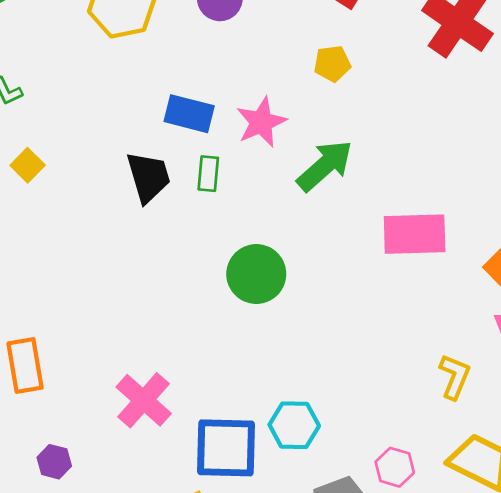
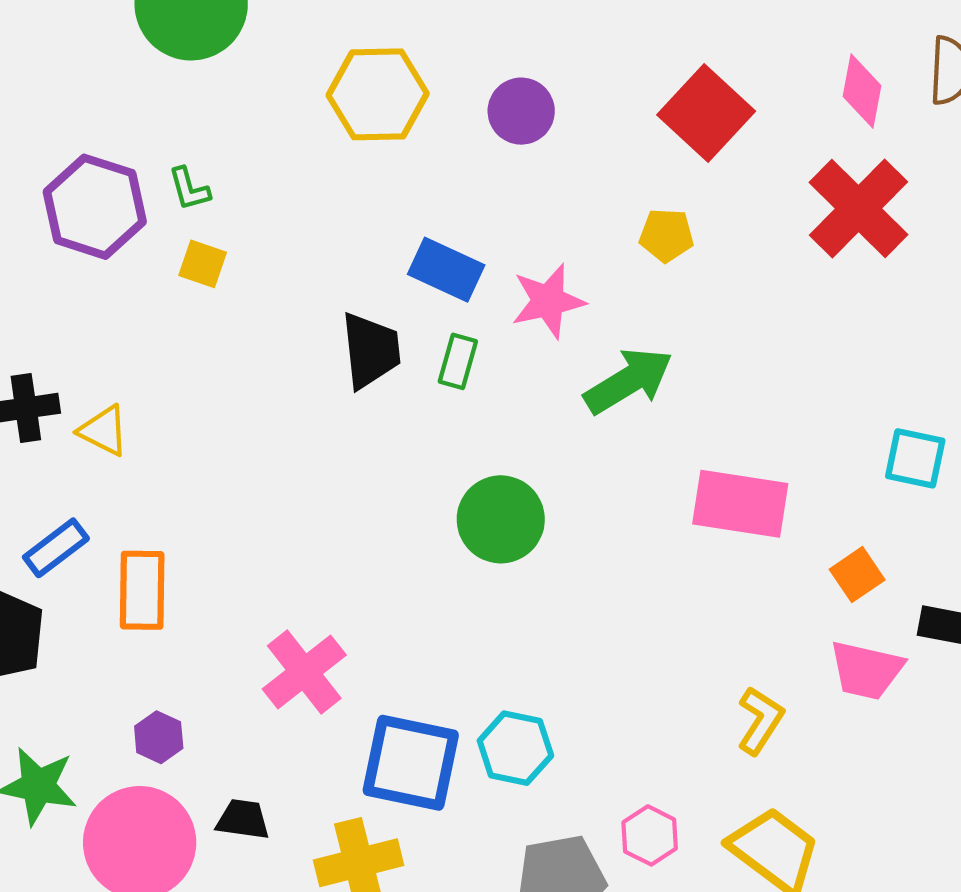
yellow square: (28, 165) -> (203, 264), moved, turned -36

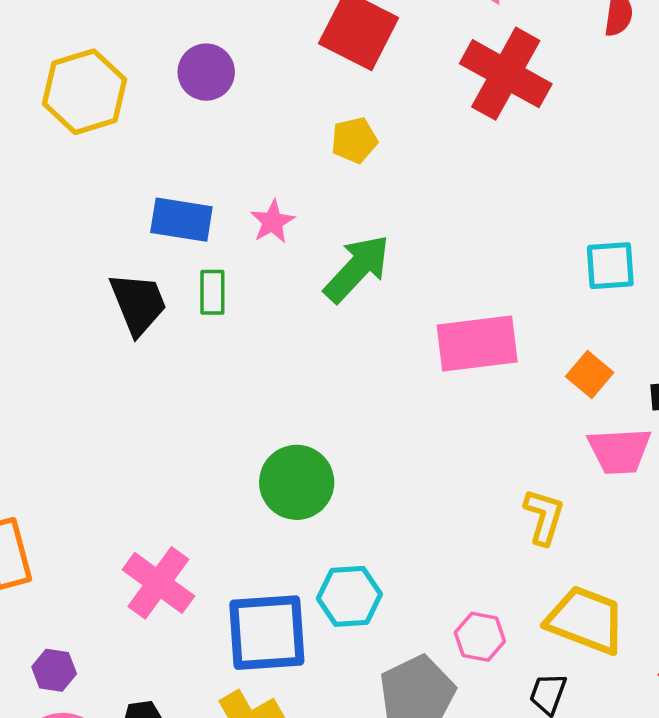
pink star: (548, 301) -> (272, 222), size x0.7
green circle: (501, 519) -> (297, 482), moved

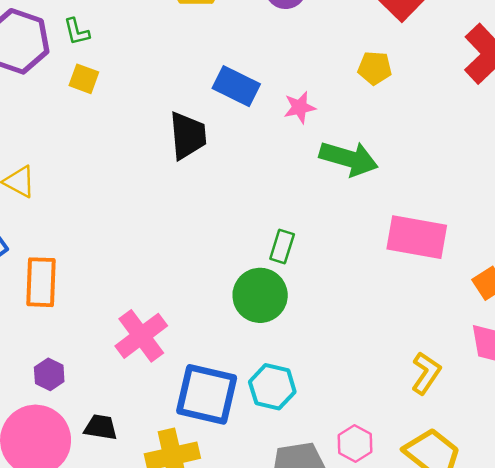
green arrow: (357, 269) -> (349, 159), turned 46
green rectangle: (212, 292) -> (282, 247), moved

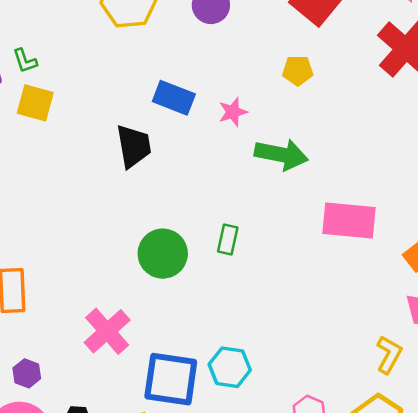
yellow square: (84, 79) -> (35, 103), size x1.4
green circle: (260, 295) -> (163, 254), moved
yellow L-shape: (426, 373) -> (389, 355), moved

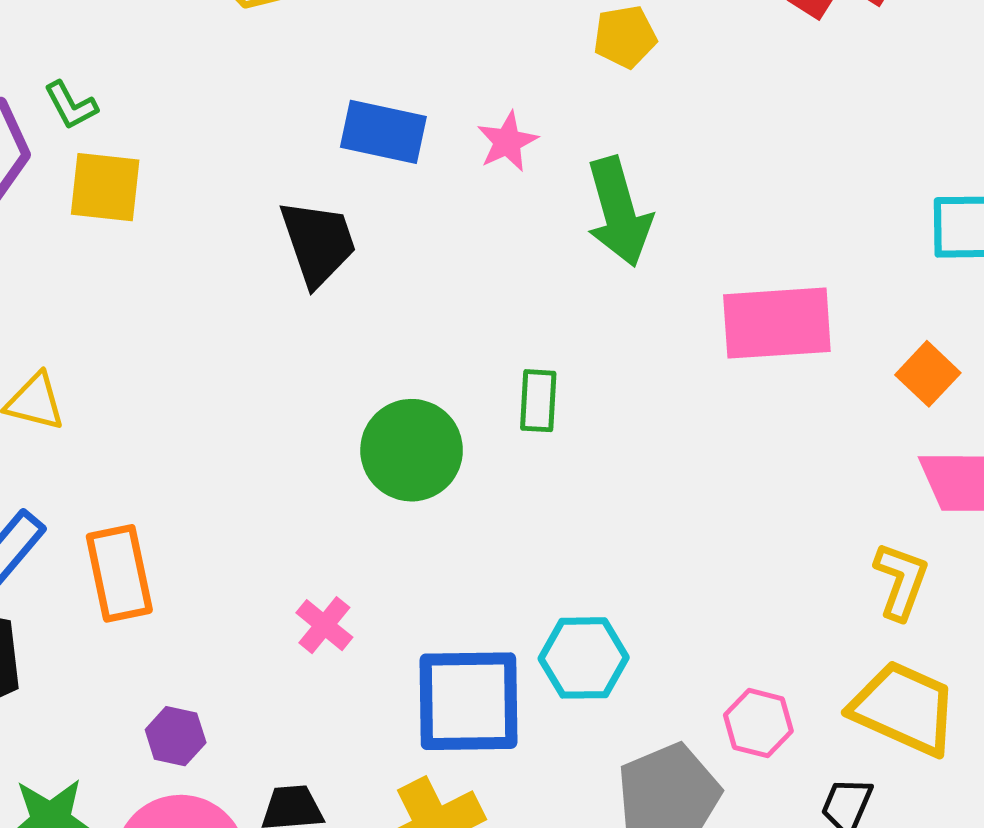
green arrow: (281, 155) -> (619, 212), turned 72
pink cross: (107, 331) -> (324, 625), size x0.6

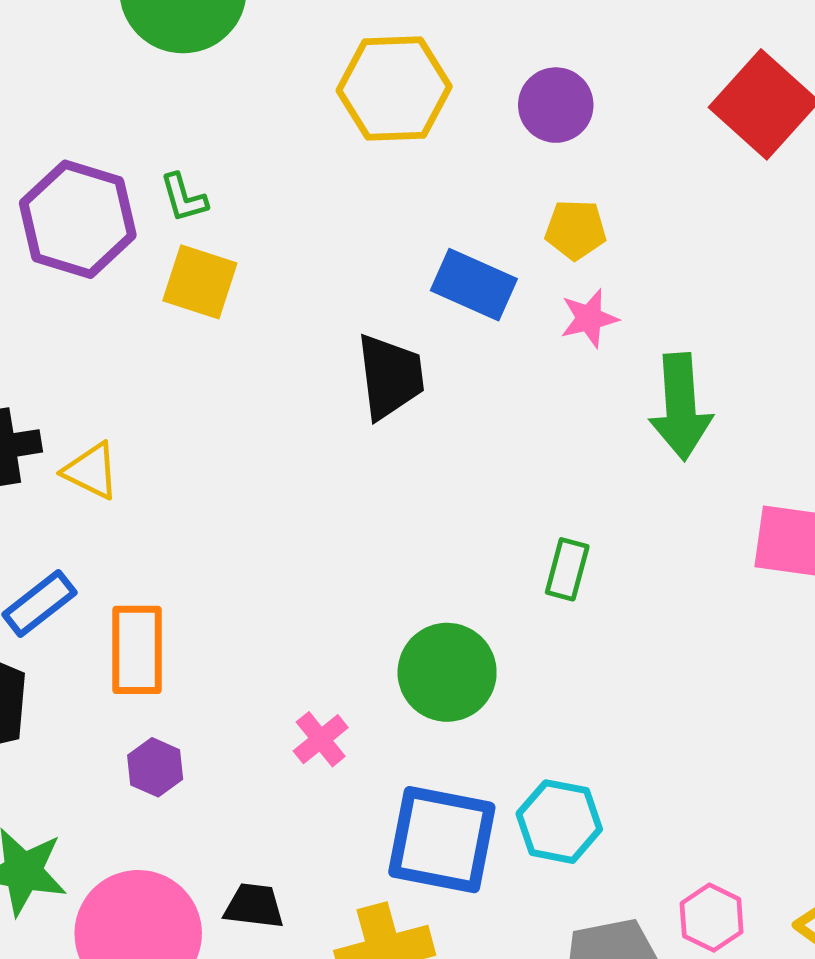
yellow pentagon: (625, 37) -> (576, 230), moved
green circle: (412, 450) -> (447, 672), moved
purple hexagon: (176, 736) -> (155, 767), moved

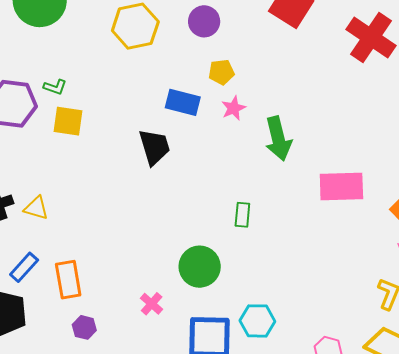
green L-shape: (184, 198) -> (55, 87), turned -45

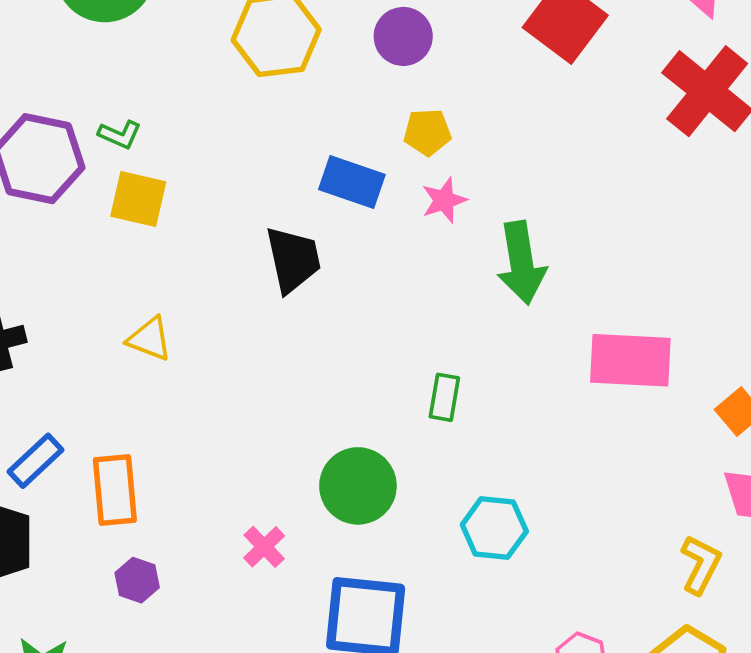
yellow triangle: (36, 208) -> (150, 339), moved
cyan hexagon: (257, 321) -> (494, 528), moved

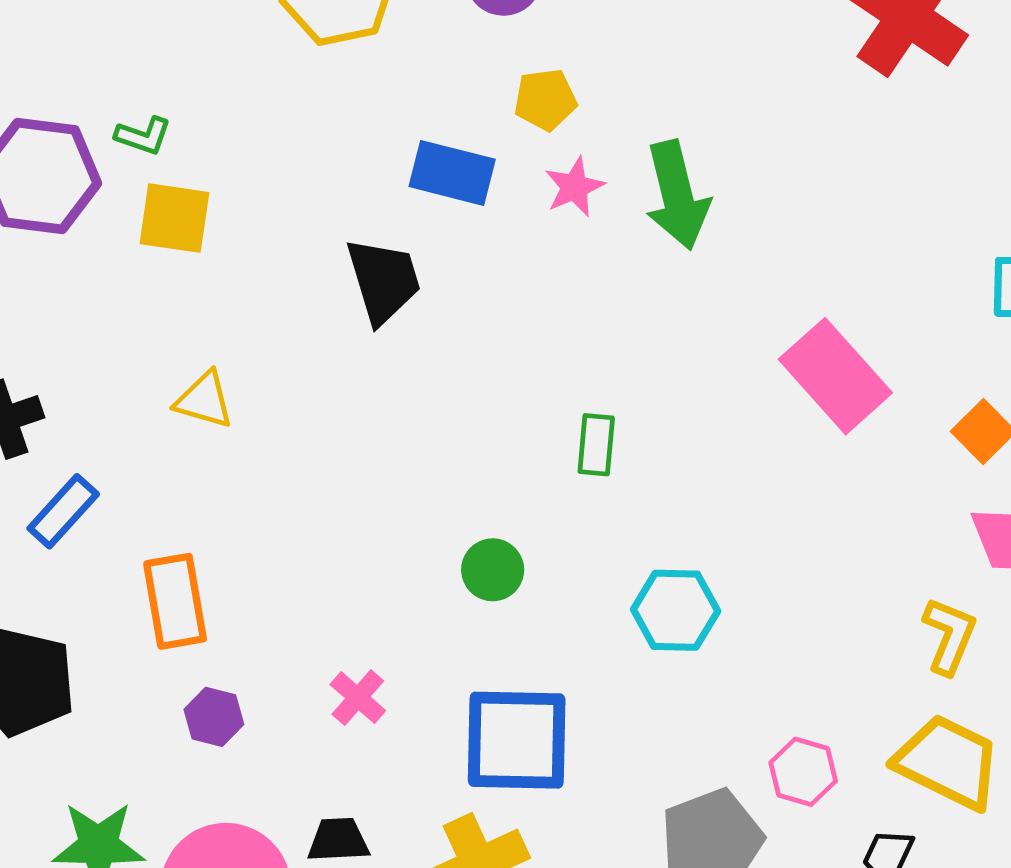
green arrow: (521, 263) -> (677, 195), moved
pink rectangle: (630, 360) -> (835, 376), turned 50
blue rectangle: (36, 461) -> (63, 511), moved
green circle: (358, 486) -> (493, 570), size x0.6
pink cross: (264, 547) -> (358, 698), moved

